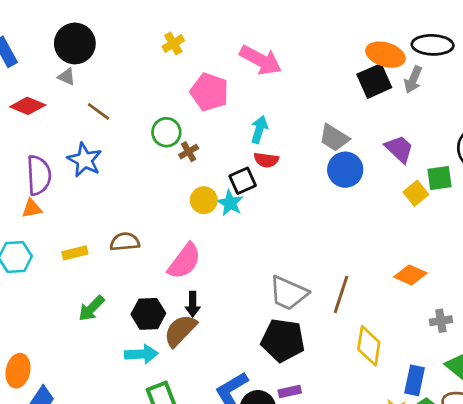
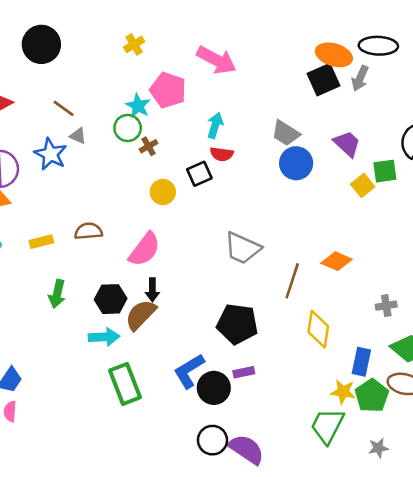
gray triangle: (67, 77) -> (78, 136), moved
cyan star: (230, 203) -> (138, 106), moved
orange diamond: (410, 275) -> (337, 261), moved
gray trapezoid: (288, 293) -> (243, 248), moved
green arrow: (91, 308) -> (57, 294), turned -32

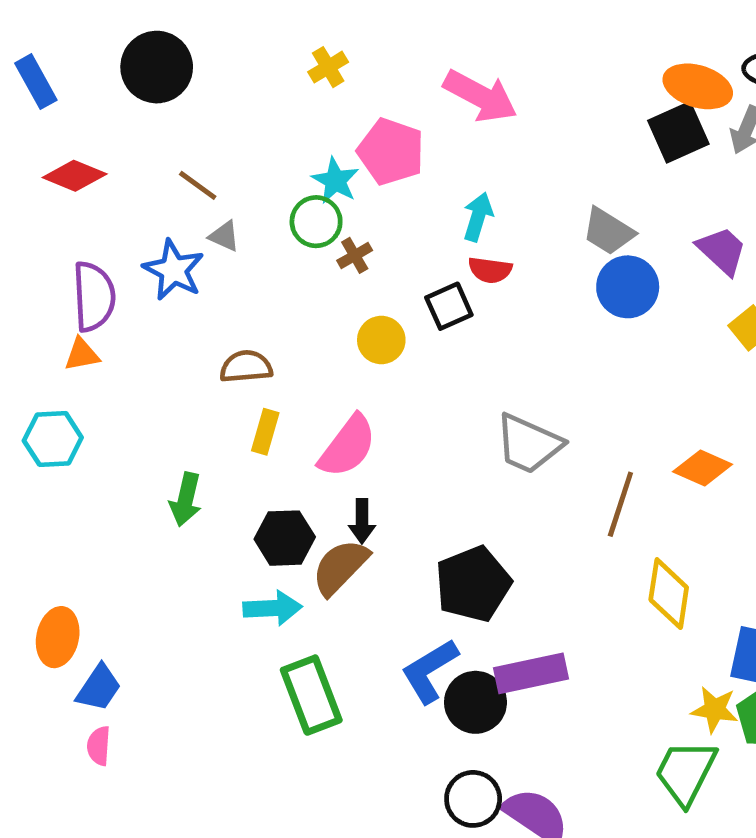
brown semicircle: (88, 231) -> (246, 367), moved
yellow rectangle: (41, 242) -> (265, 432), moved, turned -60
green arrow: (57, 294) -> (186, 499), moved
black pentagon: (237, 324) -> (473, 584), moved, turned -30
purple rectangle: (244, 372) -> (531, 673), size x1.8

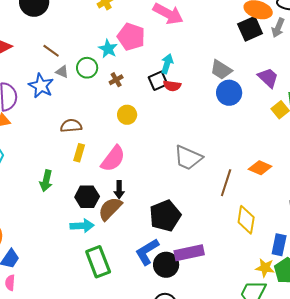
green circle: (316, 222) -> (87, 68), moved
black square: (449, 306) -> (158, 81), moved

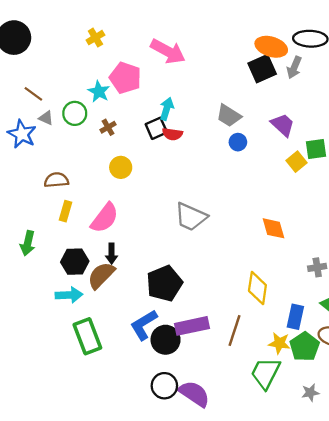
blue circle: (229, 93) -> (238, 142), size x0.6
orange diamond: (260, 168) -> (274, 228), turned 50
brown line: (226, 183) -> (234, 331), moved

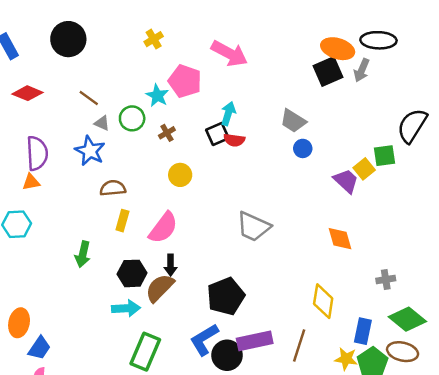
purple trapezoid: (283, 125) -> (346, 181), moved
blue star: (22, 134) -> (90, 151), moved
green rectangle: (87, 336) -> (145, 352), turned 44

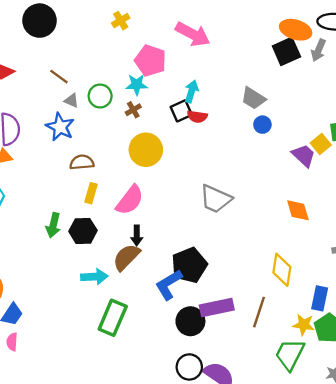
cyan star: (157, 96) -> (137, 85), moved, turned -30
yellow circle: (180, 175) -> (146, 150), size x1.5
black hexagon: (132, 273) -> (83, 231), moved
blue L-shape: (204, 340) -> (169, 285), moved

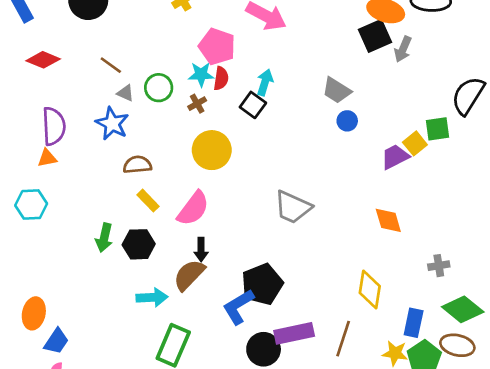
gray arrow: (318, 50) -> (403, 49), moved
black square: (181, 111) -> (253, 105), turned -30
red semicircle: (197, 117) -> (221, 78), moved, turned -90
purple trapezoid: (304, 155) -> (395, 157), turned -70
yellow rectangle: (91, 193) -> (148, 201), turned -60

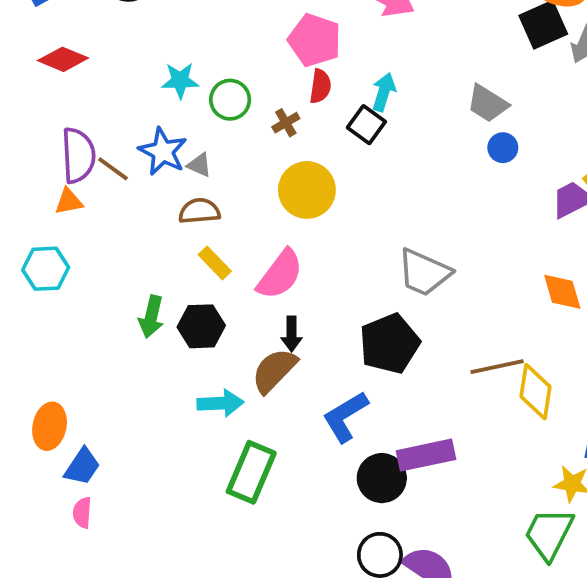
brown line: (111, 65) -> (113, 169), moved
cyan star: (201, 74) -> (180, 80), moved
gray triangle: (125, 93) -> (199, 165), moved
black pentagon: (262, 284) -> (390, 344), moved
brown line: (343, 339) -> (497, 367), moved, turned 60

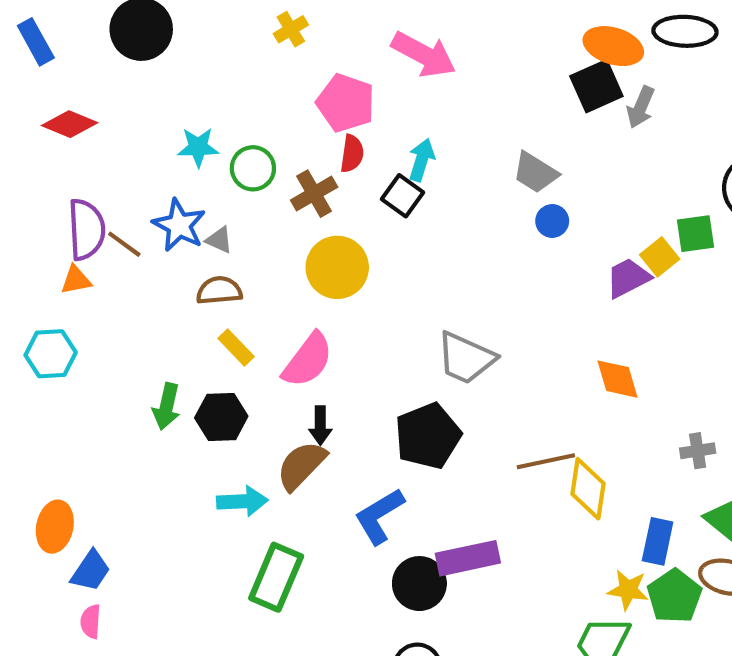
brown cross: (286, 123) -> (314, 194), size x1.5

